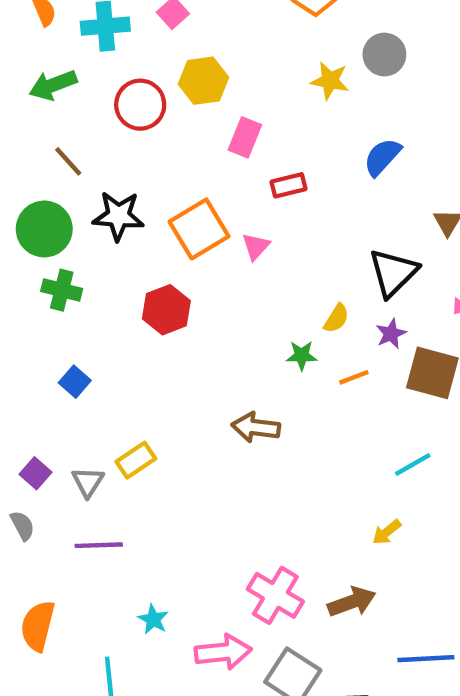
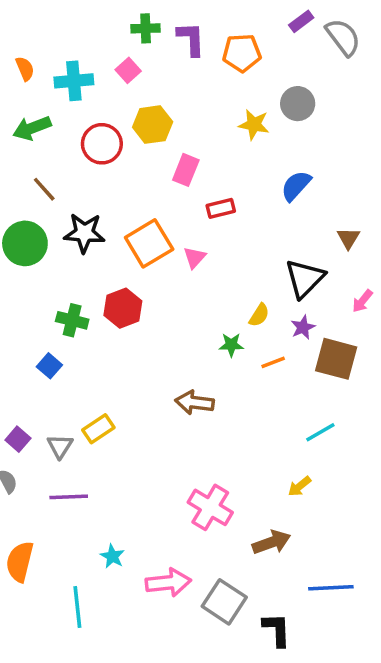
green cross: (62, 290) -> (72, 320), moved
pink cross: (275, 595) -> (210, 507), moved

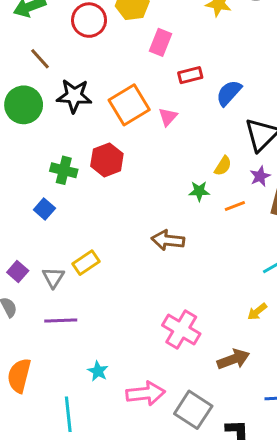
blue semicircle: (296, 186) -> (229, 93), moved

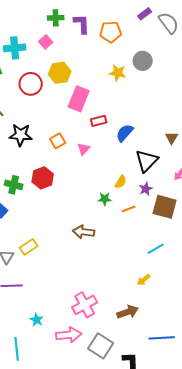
pink rectangle: (160, 42) -> (79, 99), size x1.4
orange square: (129, 105) -> (58, 141), size x0.6
pink cross: (181, 329) -> (85, 305), moved, turned 30

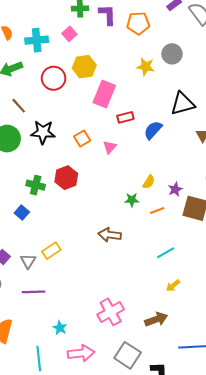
black triangle: (147, 161) -> (183, 104), moved, turned 30
cyan line: (156, 249) -> (166, 253), moved
pink arrow: (69, 335) -> (81, 353), moved

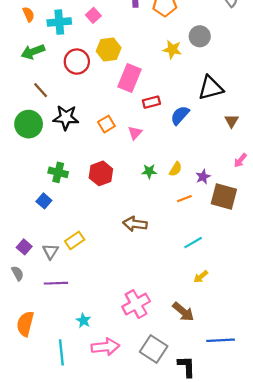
red hexagon: (66, 178) -> (101, 173), moved
green star: (132, 200) -> (149, 171), moved
brown arrow: (156, 319) -> (183, 312), turned 60

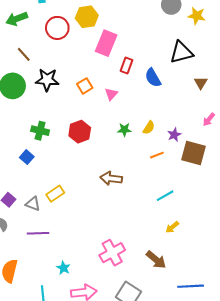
yellow star: (172, 49) -> (197, 16), moved
red rectangle: (151, 102) -> (126, 66), turned -56
blue semicircle: (180, 115) -> (153, 78), turned -72
gray triangle: (50, 251) -> (33, 204), turned -42

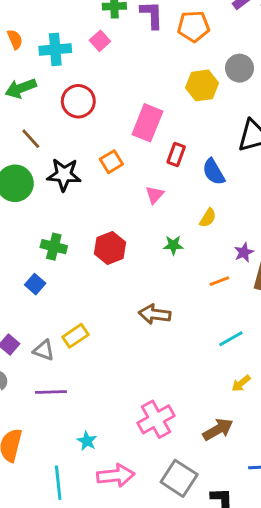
yellow hexagon: (87, 17) -> (202, 85), moved
orange square: (85, 86) -> (111, 162), moved
yellow semicircle: (149, 128) -> (208, 218), moved
brown arrow: (156, 260) -> (218, 429), turned -70

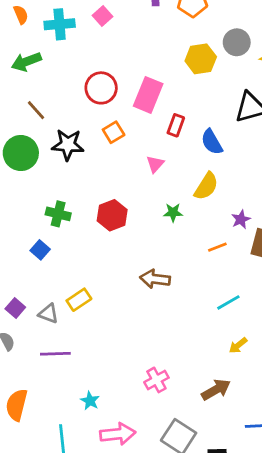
red circle: (78, 101) -> (101, 88), moved
yellow semicircle: (208, 218) -> (206, 186), size x1.5
pink cross: (156, 419) -> (156, 380), size x0.7

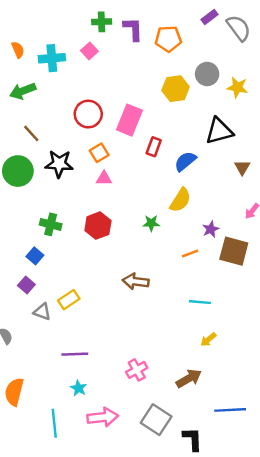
blue semicircle: (212, 142) -> (185, 161), turned 80
pink triangle: (155, 164) -> (104, 178), moved, turned 49
cyan line: (228, 302) -> (200, 302), turned 35
purple square: (15, 308) -> (26, 285), moved
purple line: (55, 354) -> (75, 354), moved

